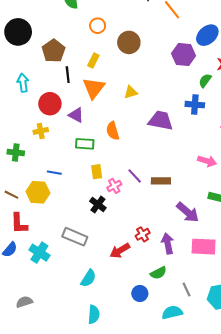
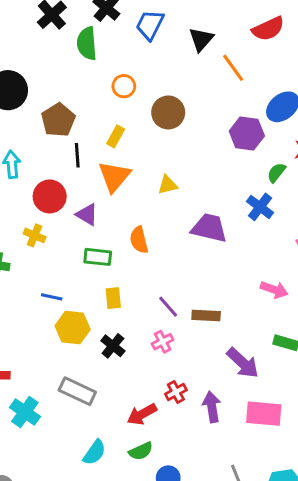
blue cross: (195, 105) -> (260, 207), turned 30
yellow cross: (41, 131) -> (35, 235), turned 32
pink cross: (114, 186) -> (163, 342), moved
yellow hexagon: (38, 192) -> (73, 328), moved
green semicircle: (158, 273) -> (141, 451), moved

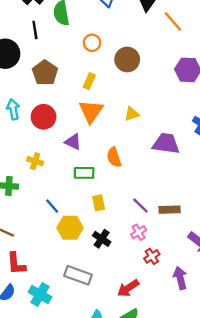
black line: (77, 155) -> (35, 30), moved
red circle: (50, 196) -> (44, 117), moved
blue line: (52, 297) -> (52, 206), turned 42
red cross: (176, 392) -> (152, 256), moved

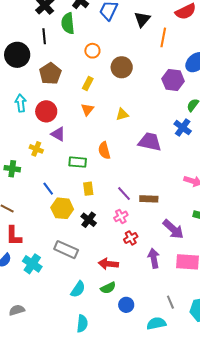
orange line: (173, 21) -> (163, 37), turned 48
orange triangle: (91, 111) -> (87, 110), size x0.6
purple triangle: (73, 142) -> (58, 134), moved
red arrow: (128, 288) -> (108, 264), turned 36

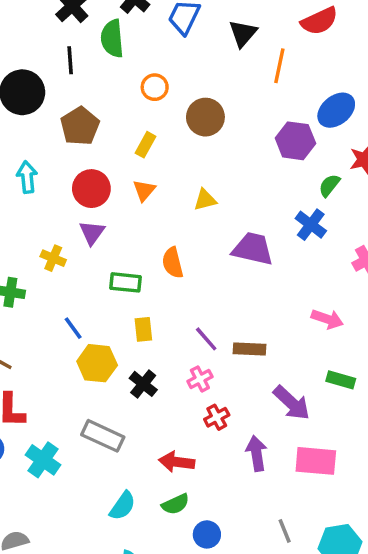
red circle: (46, 111) -> (91, 189), moved
purple triangle: (58, 134) -> (92, 233), turned 35

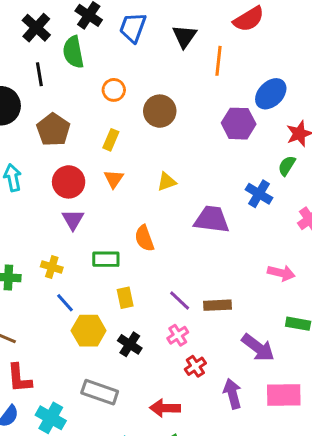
green semicircle: (329, 185) -> (287, 166), moved
yellow cross: (53, 258) -> (52, 267), moved

